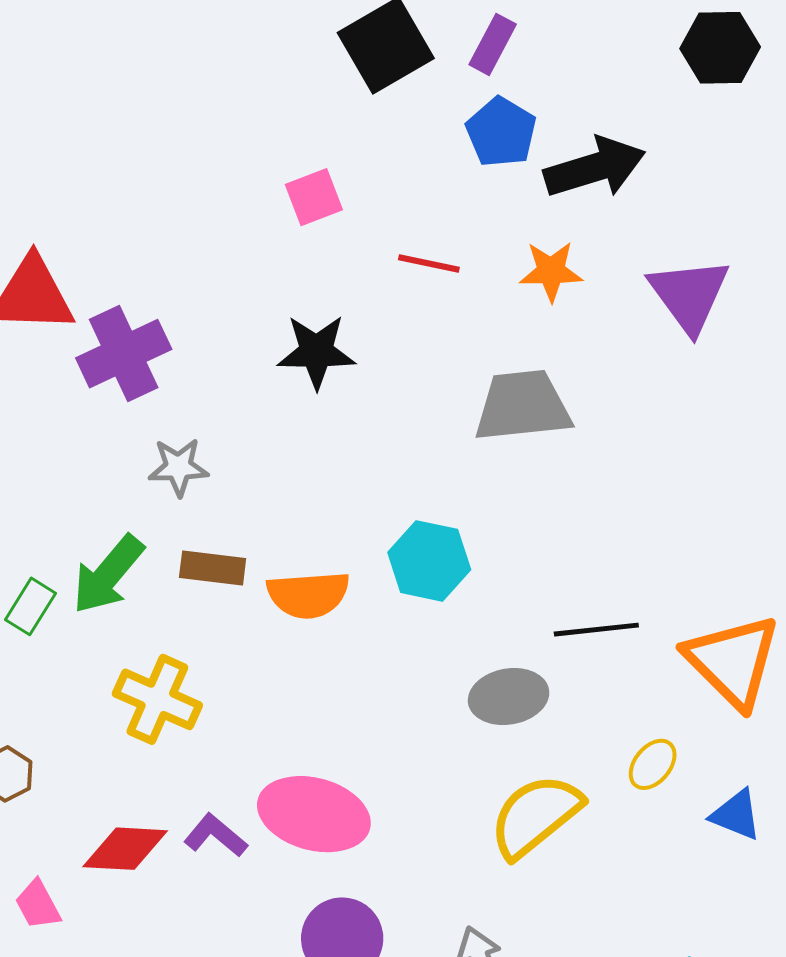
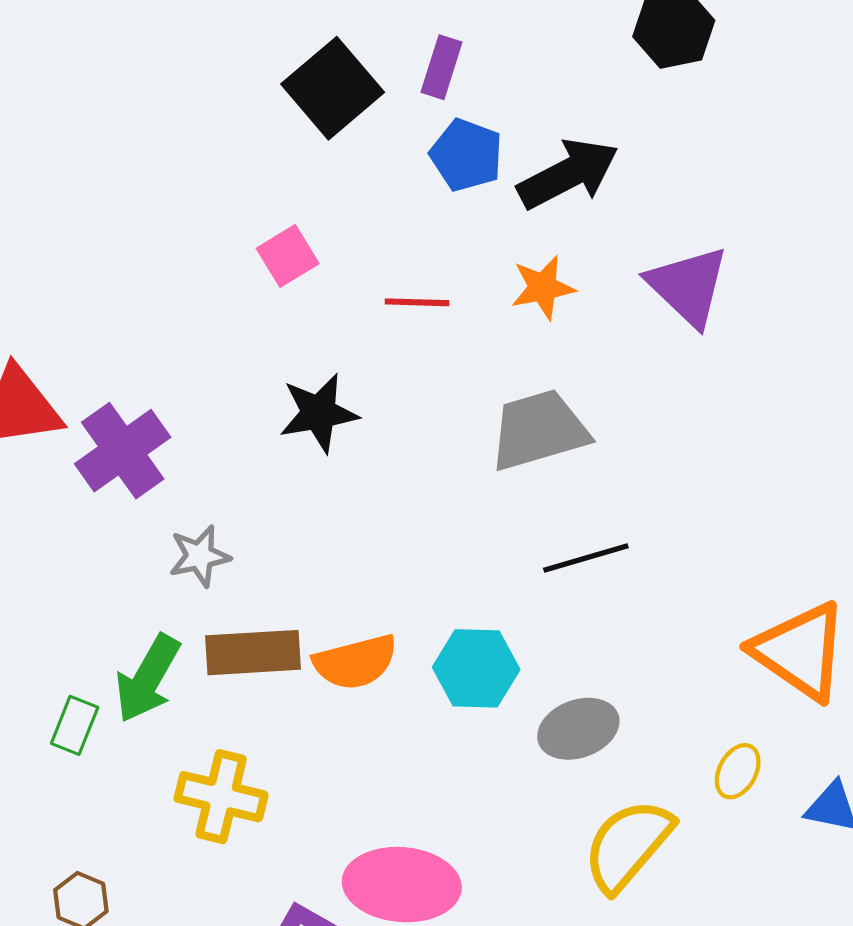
cyan hexagon: (429, 561) -> (476, 668), moved
brown rectangle: (213, 568) -> (253, 653), size x1.4
black line: (596, 630) -> (586, 558), moved

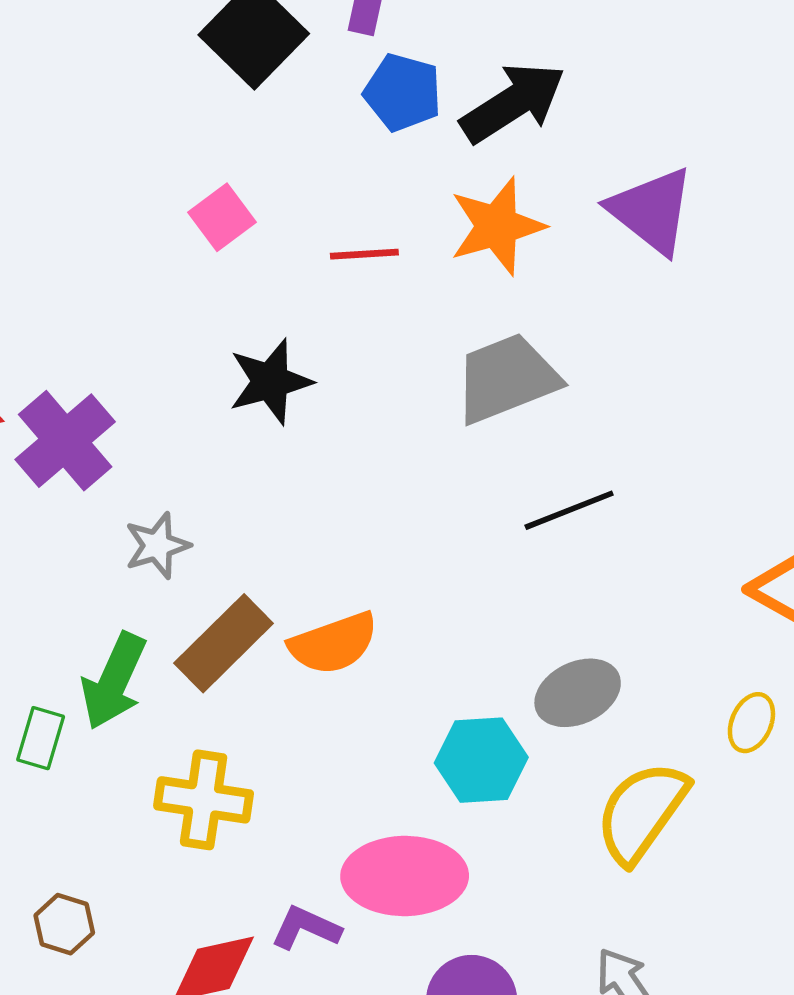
orange star: (543, 288) -> (497, 226), size x1.4
brown rectangle: (253, 653) -> (224, 643), turned -36
cyan hexagon: (476, 668) -> (481, 760), moved

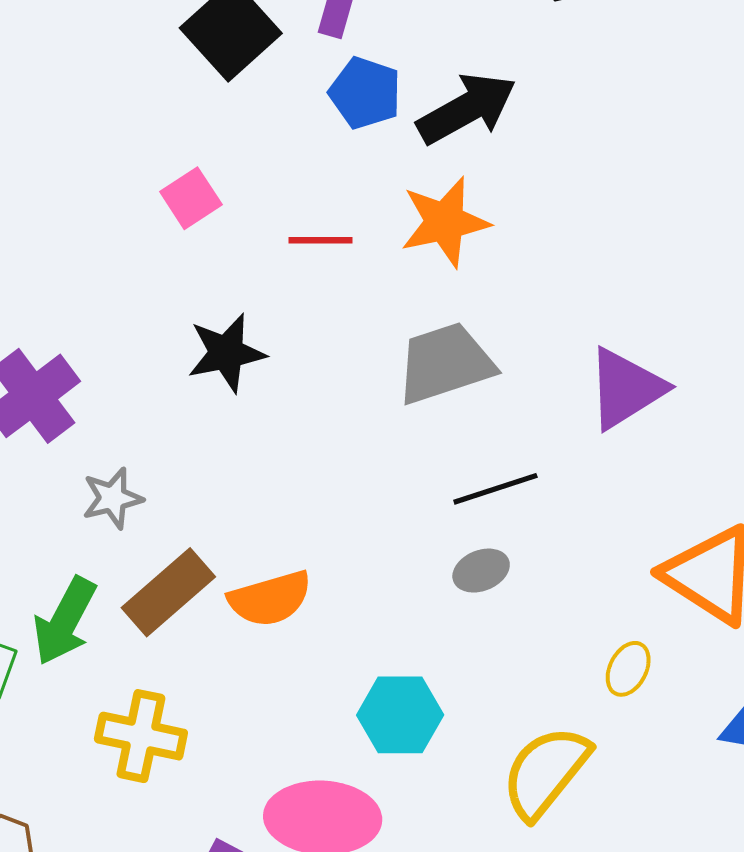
purple triangle: (652, 211) -> (626, 388), moved, turned 46
gray ellipse: (578, 693) -> (481, 571), moved, size x0.7
yellow ellipse: (751, 723) -> (628, 669), moved

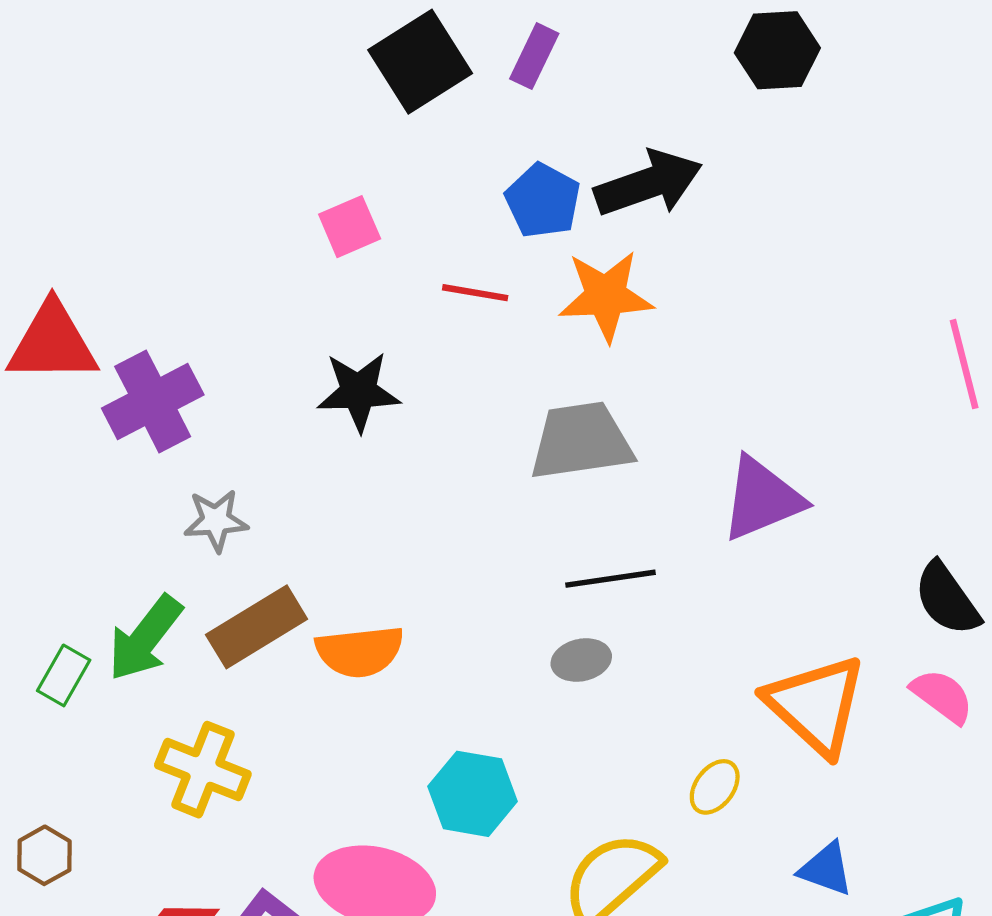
blue pentagon: (365, 93) -> (543, 201), moved

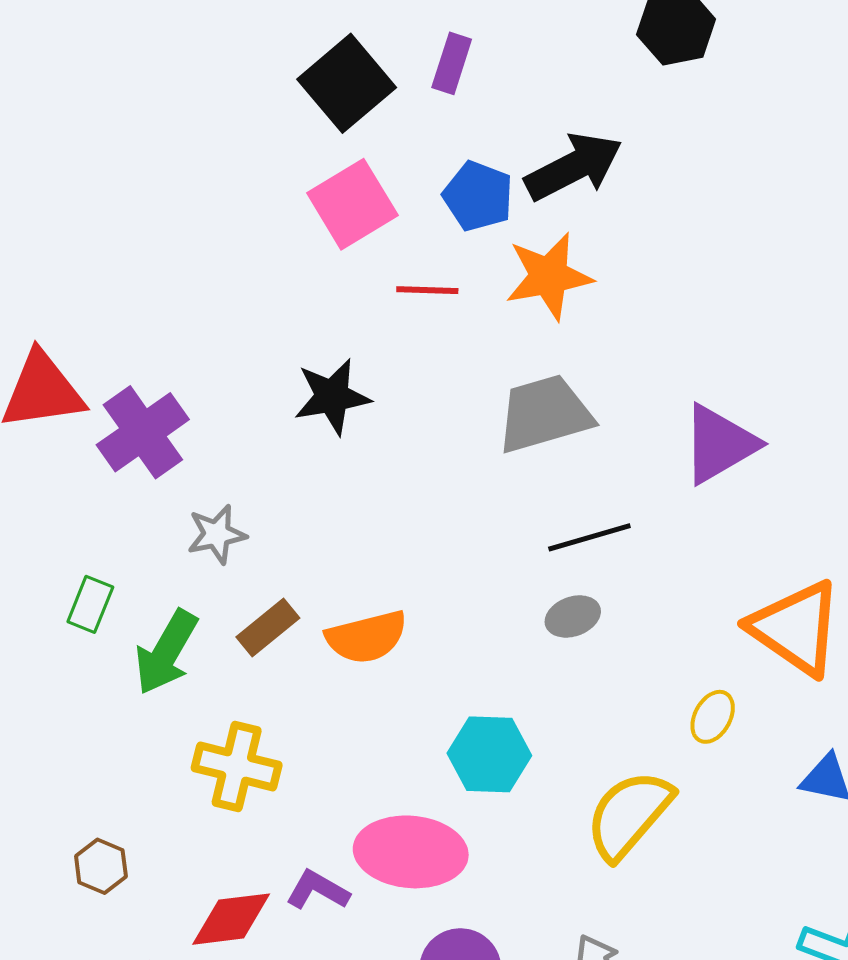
pink square: (350, 227) -> (352, 204), moved, size x1.5
brown rectangle: (257, 627) -> (268, 628), size x0.7
green rectangle: (64, 675) -> (90, 604), moved

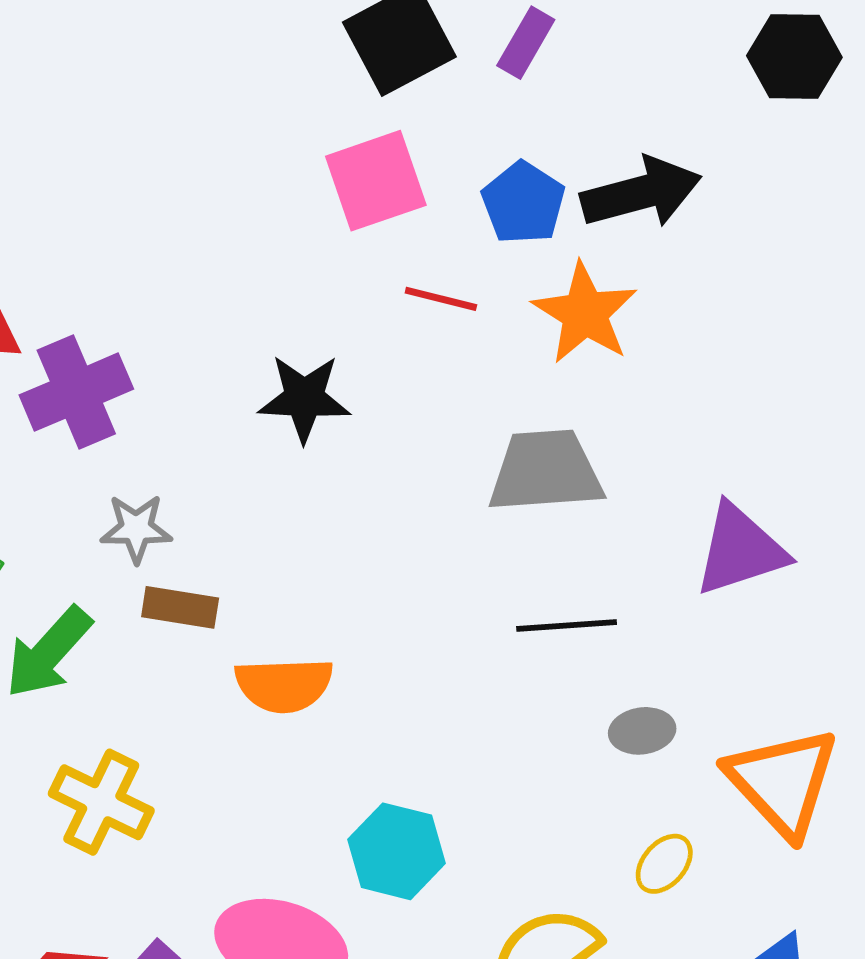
orange star: (549, 276) -> (585, 313), turned 30
gray ellipse: (573, 616) -> (642, 731), moved
brown rectangle: (268, 628) -> (180, 607), moved, turned 36

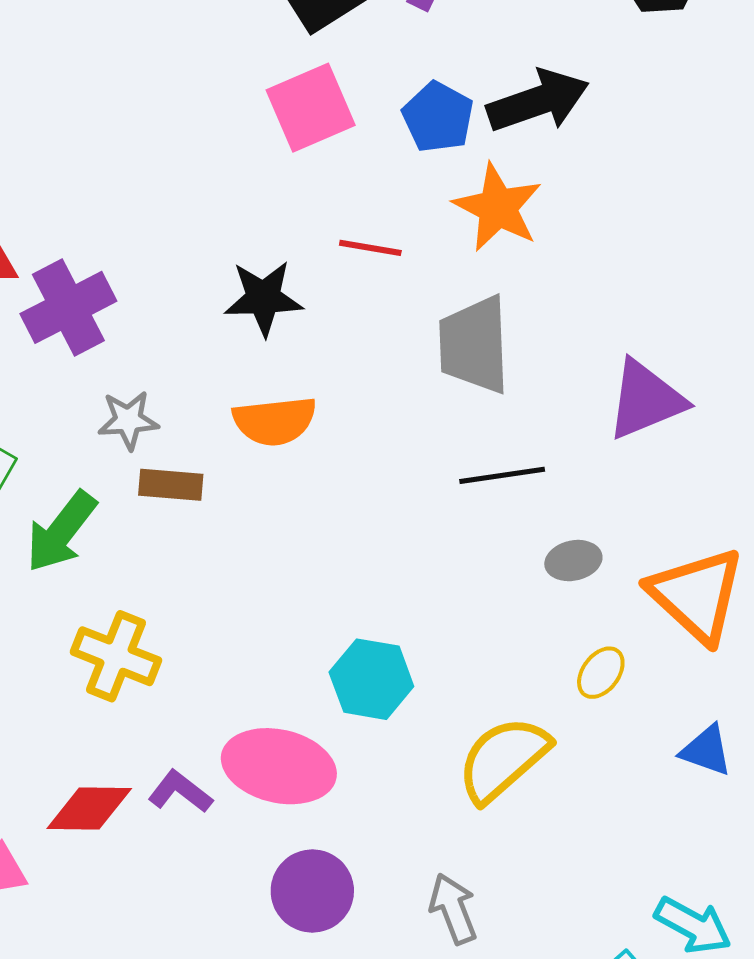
red line: (441, 299) -> (370, 248), moved
gray trapezoid: (545, 471) -> (474, 345), turned -84
orange semicircle: (284, 685) -> (275, 421), moved

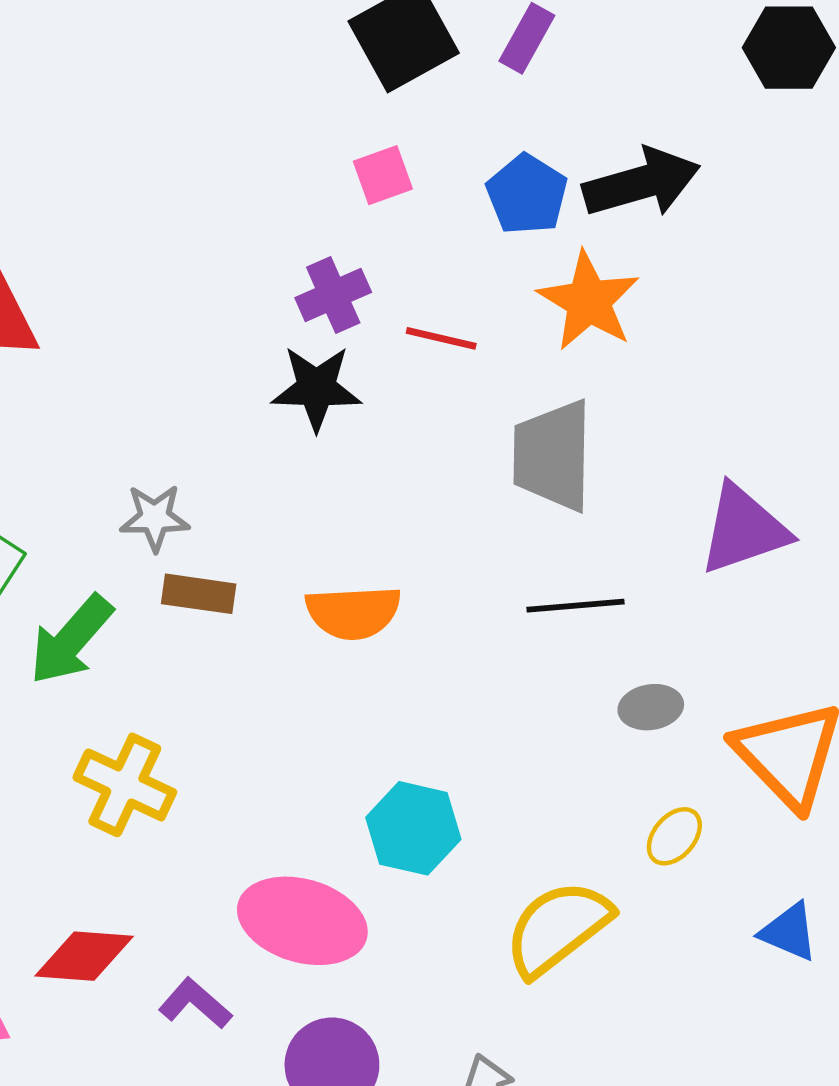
pink square: (311, 108) -> (383, 175), size x0.6
purple cross: (68, 307) -> (333, 295), moved, size x0.7
orange semicircle: (275, 421) -> (353, 612), moved
purple L-shape: (180, 792) -> (195, 1003), moved

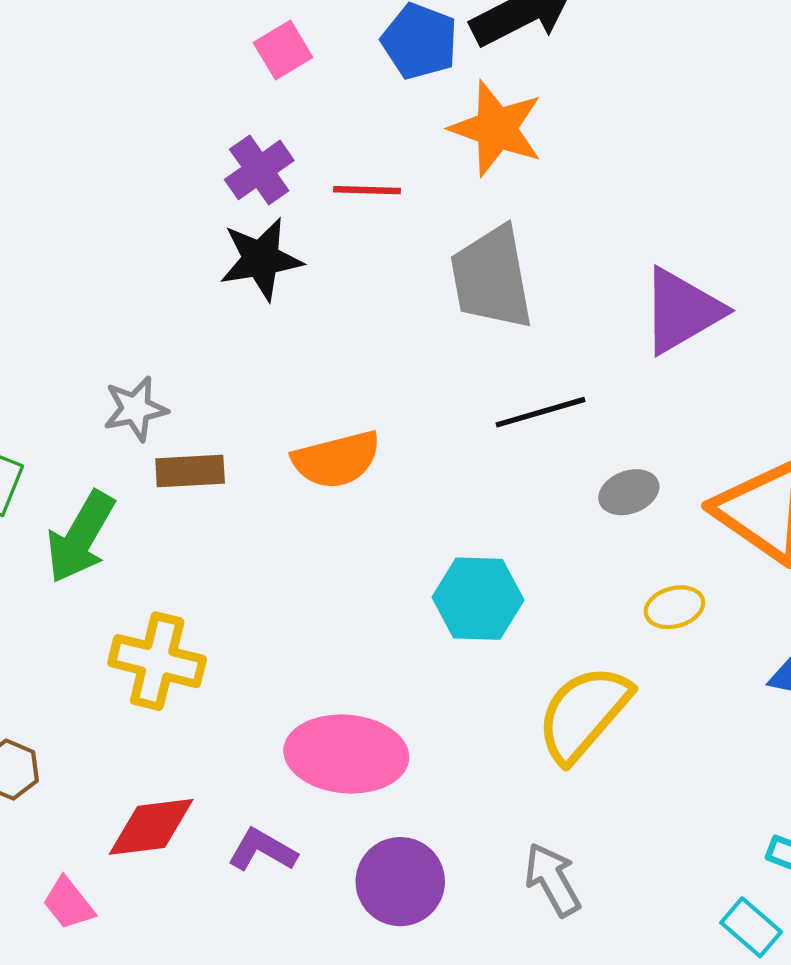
cyan hexagon: (413, 828) -> (478, 599), moved
yellow ellipse: (674, 836) -> (674, 607), turned 46

